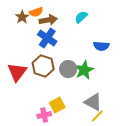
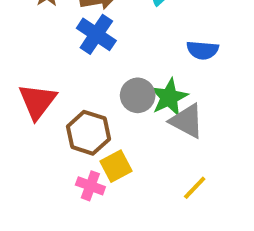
brown hexagon: (43, 66) -> (88, 133), moved
gray triangle: (93, 102) -> (187, 121), moved
pink cross: (44, 115) -> (90, 186), turned 32

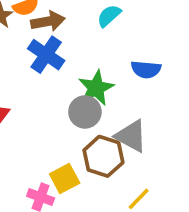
green star: (169, 97) -> (96, 88), moved
brown hexagon: (88, 133) -> (103, 156), moved

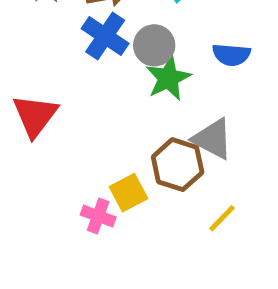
gray circle: (85, 112) -> (154, 45), moved

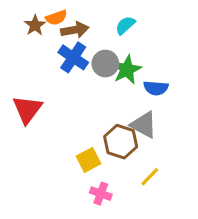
blue semicircle: (231, 55) -> (156, 88), moved
green star: (168, 78) -> (127, 70), moved
pink cross: (98, 216) -> (101, 194), moved

